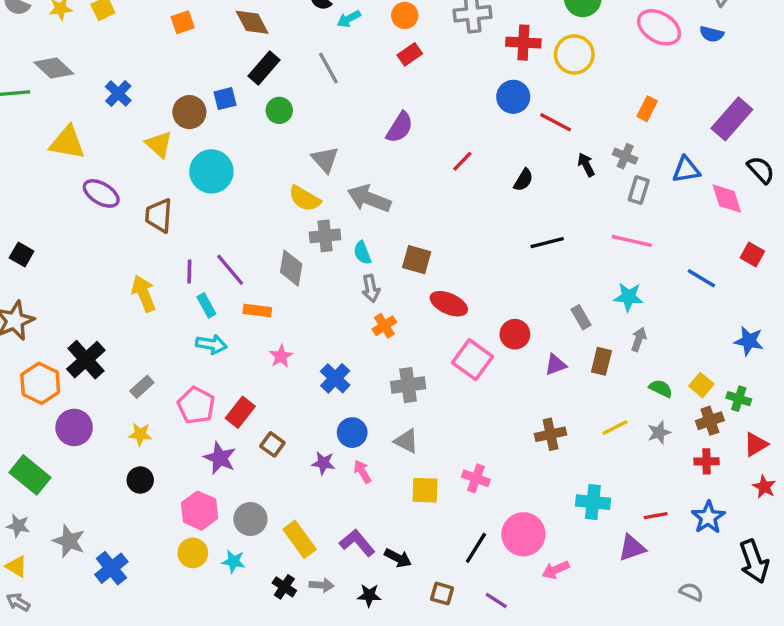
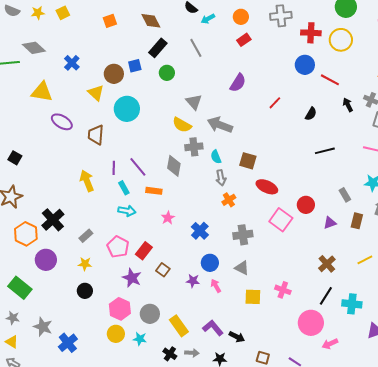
brown cross: (551, 434) -> (327, 264), turned -30
black line: (476, 548) -> (326, 296), moved

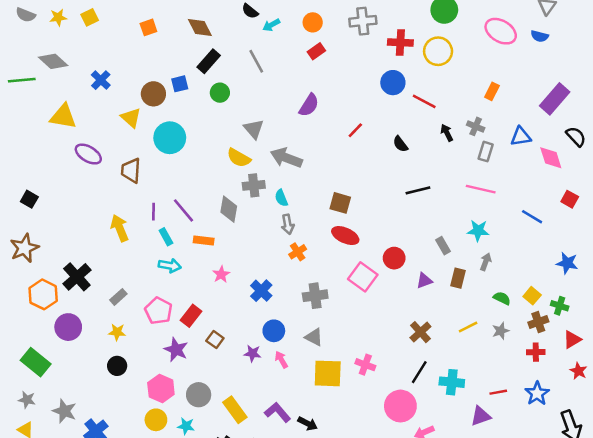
black semicircle: (311, 114) -> (400, 144), turned 112
brown square: (248, 161) -> (340, 203), moved
yellow square: (253, 297) -> (328, 373), size x1.4

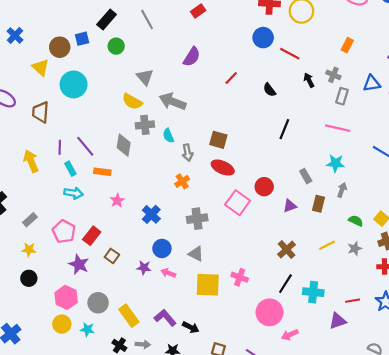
black line: (418, 190) -> (284, 129), turned -54
gray arrow: (288, 224) -> (188, 153), moved
pink arrow: (281, 360) -> (168, 273), turned -40

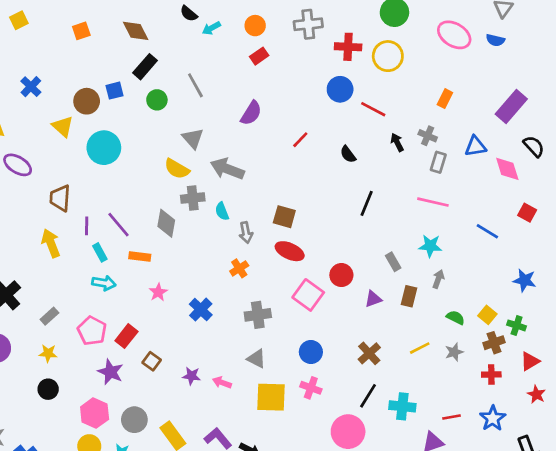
gray line: (147, 19) -> (195, 85), moved
brown trapezoid: (41, 112) -> (60, 198), moved
blue circle: (162, 248) -> (311, 352), moved

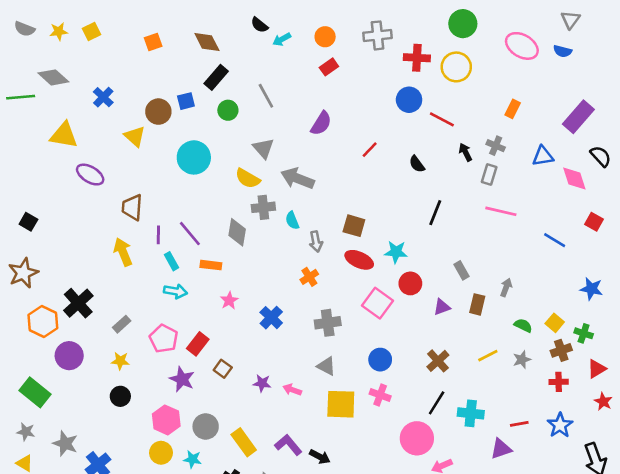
cyan circle: (104, 148) -> (194, 157), moved
gray rectangle: (438, 162) -> (489, 175), moved
cyan star: (430, 246) -> (396, 252), moved

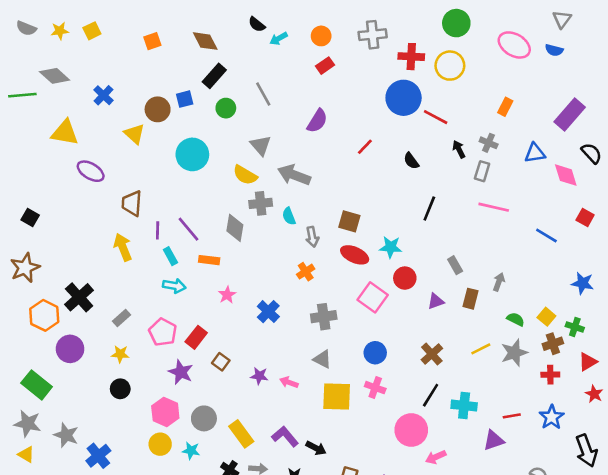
blue circle: (409, 100) -> (404, 98), size x1.4
gray star: (522, 360) -> (514, 353), size x1.5
gray star: (26, 432) -> (28, 424), size x1.5

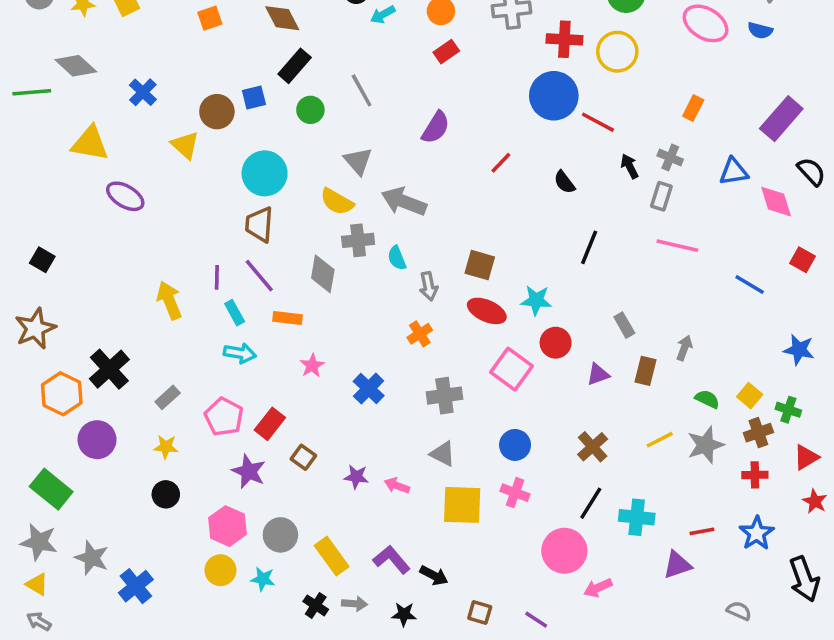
brown trapezoid: (132, 203) -> (259, 224), moved

